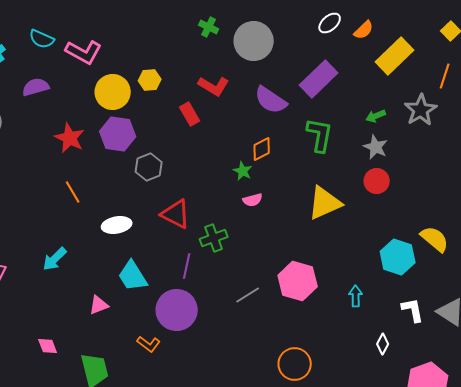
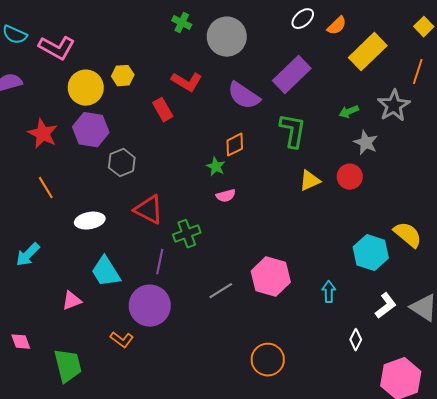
gray star: (376, 147) -> (366, 143), moved
yellow triangle: (325, 203) -> (310, 181), moved, size x0.6
white L-shape: (413, 310) -> (386, 306), turned 64

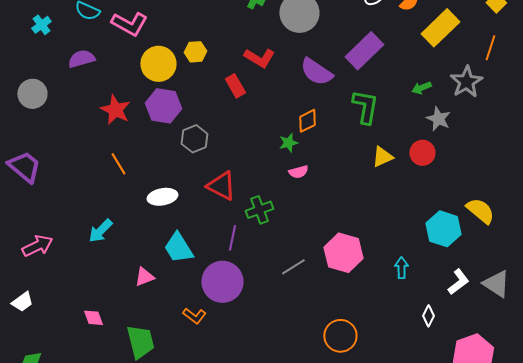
green star: (216, 167) -> (288, 143), turned 30

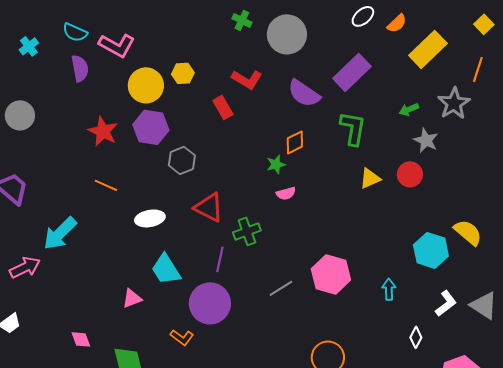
purple semicircle: (81, 59) -> (80, 68), moved, turned 96
orange line: (118, 164) -> (106, 185), turned -35
cyan arrow: (100, 231) -> (60, 233), moved, size x1.4

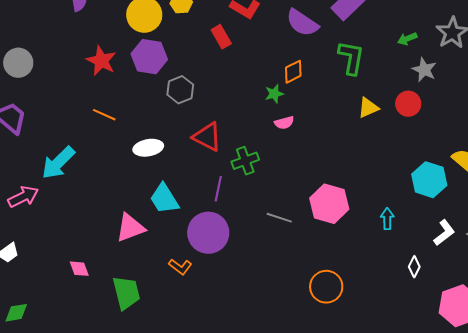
gray circle: (20, 115) -> (18, 63), moved
gray line: (281, 288) -> (279, 218), turned 50
pink triangle: (132, 298) -> (130, 228), size x1.5

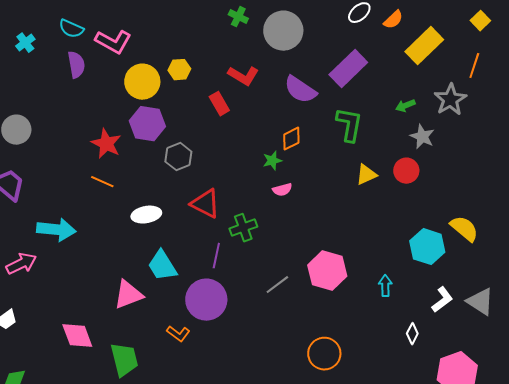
red star: (101, 61) -> (106, 144), moved
cyan arrow: (58, 163) -> (56, 230), turned -129
gray line: (279, 218) -> (277, 285), turned -55
pink diamond: (79, 269) -> (77, 336), size x1.6

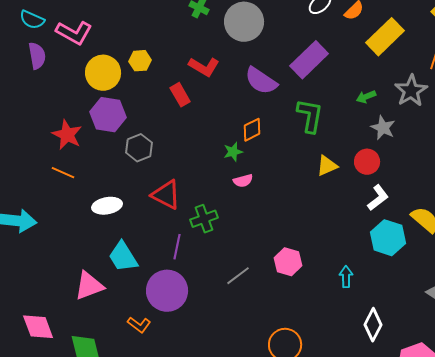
pink hexagon: (327, 271) -> (288, 262), size x0.7
white L-shape: (442, 300) -> (378, 198), moved
white diamond: (412, 334) -> (373, 325), size x1.5

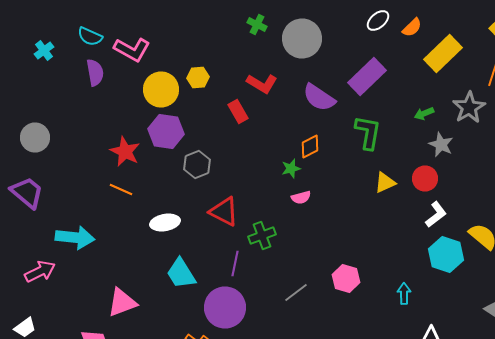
pink triangle: (89, 286) -> (122, 302), moved

